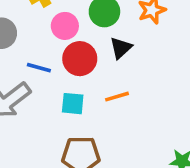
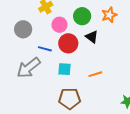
black triangle: (121, 48) -> (92, 37), turned -40
orange line: (117, 97) -> (95, 74), moved

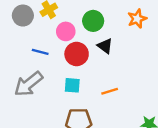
orange star: (109, 15) -> (137, 19), moved
gray circle: (23, 29) -> (23, 16), moved
blue line: (45, 49) -> (40, 52), moved

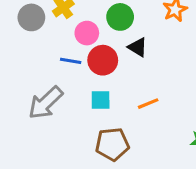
blue line: (40, 52) -> (71, 61), moved

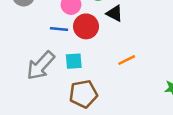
cyan square: (101, 100) -> (74, 61), moved
brown pentagon: (112, 144) -> (83, 94), moved

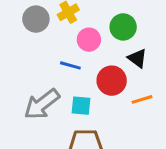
red circle: (86, 26) -> (112, 81), moved
orange line: (127, 60) -> (142, 99), moved

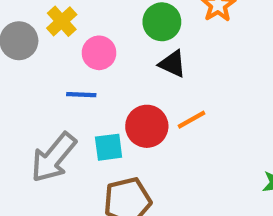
green circle: (123, 27) -> (162, 22), moved
red circle: (112, 81) -> (147, 126), moved

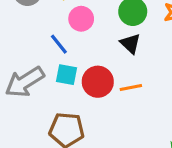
blue line: (81, 95) -> (59, 44), turned 30
cyan square: (109, 147) -> (67, 75), moved

